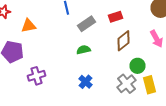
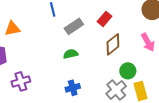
red rectangle: (116, 17) -> (105, 19), turned -32
blue cross: (86, 82) -> (73, 88), turned 32

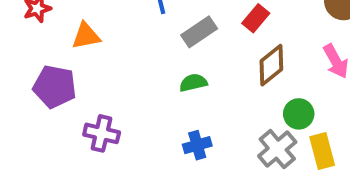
purple cross: (21, 81) -> (102, 133), turned 30

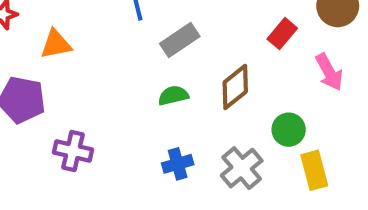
red rectangle: (256, 18) -> (282, 34), moved
brown diamond: (271, 65) -> (235, 87), moved
gray cross: (277, 149) -> (242, 168), moved

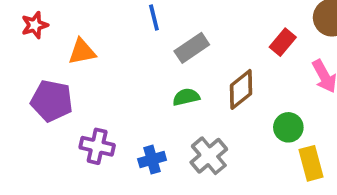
blue cross: (178, 164) -> (152, 160), moved
gray cross: (242, 168) -> (209, 156), moved

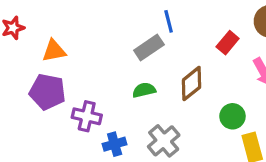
blue line: (154, 18) -> (169, 21), moved
purple pentagon: (52, 101) -> (47, 92), moved
purple cross: (97, 146) -> (87, 116), moved

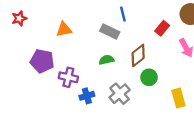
gray rectangle: (149, 48) -> (110, 31), turned 60
orange triangle: (54, 51) -> (64, 29), moved
green circle: (232, 116) -> (149, 77), moved

